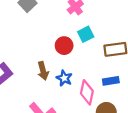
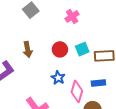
cyan square: (86, 34) -> (82, 49), moved
brown arrow: (43, 71) -> (28, 50), moved

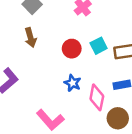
brown arrow: (28, 50) -> (30, 38), moved

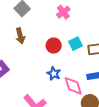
pink diamond: (97, 97) -> (73, 86), turned -30

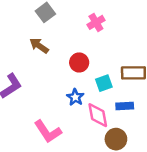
brown arrow: (20, 36) -> (39, 46), turned 133
cyan square: (76, 44) -> (104, 83), moved

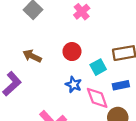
brown arrow: (39, 46) -> (32, 56), moved

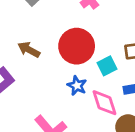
red circle: (72, 52) -> (77, 46), size x1.6

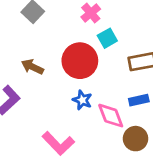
cyan square: (107, 66) -> (107, 38), moved

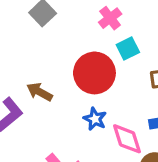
brown arrow: (32, 67) -> (40, 92), moved

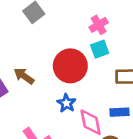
pink cross: (110, 18) -> (99, 25), moved

